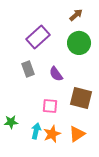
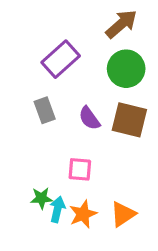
brown arrow: (76, 15) -> (121, 24), size x1.5
brown square: (81, 98) -> (129, 120), moved
green star: (11, 122) -> (41, 198), moved

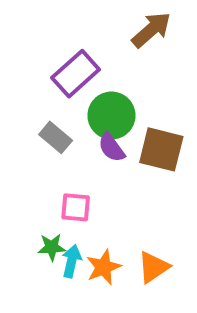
green circle: (126, 69) -> (111, 116), moved
gray rectangle: (45, 110) -> (56, 137), turned -30
pink square: (80, 169) -> (76, 207), moved

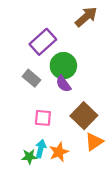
brown square: (161, 149) -> (84, 116), moved, turned 30
green star: (52, 247) -> (29, 157), moved
orange triangle: (153, 267) -> (94, 142), moved

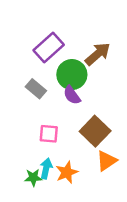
brown arrow: (86, 17) -> (98, 54), moved

